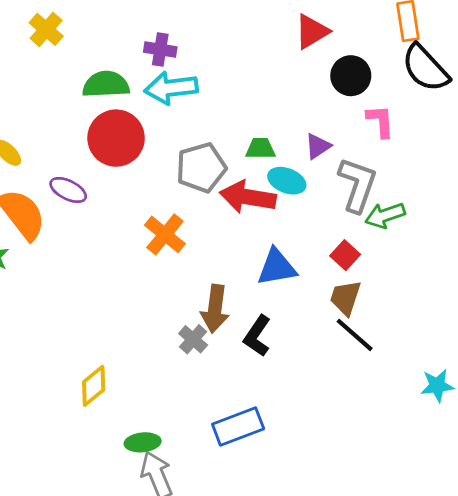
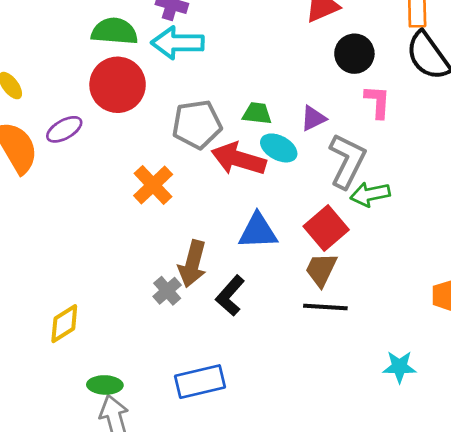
purple ellipse: (68, 190) -> (64, 129), turned -63
red square: (345, 255) -> (326, 228), size x1.5
black line: (355, 335) -> (325, 307), turned -45

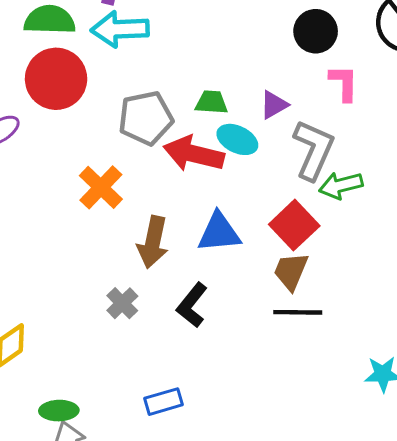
brown arrow: (192, 264) -> (153, 242), moved
blue rectangle: (200, 382) -> (164, 402), size x0.7

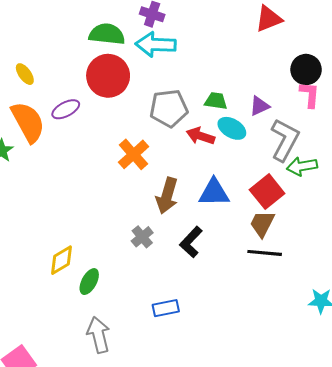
black circle: (316, 31) -> (306, 70), moved
red arrow: (194, 154) -> (201, 136), size x0.7
green ellipse: (59, 411) -> (89, 282), moved, turned -65

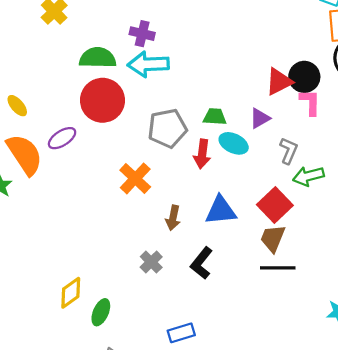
red triangle: (269, 19) -> (279, 82), moved
red arrow: (201, 136) -> (202, 154), turned -96
gray L-shape: (285, 140) -> (289, 151), size x0.6
brown arrow: (167, 196) -> (173, 218), size x0.7

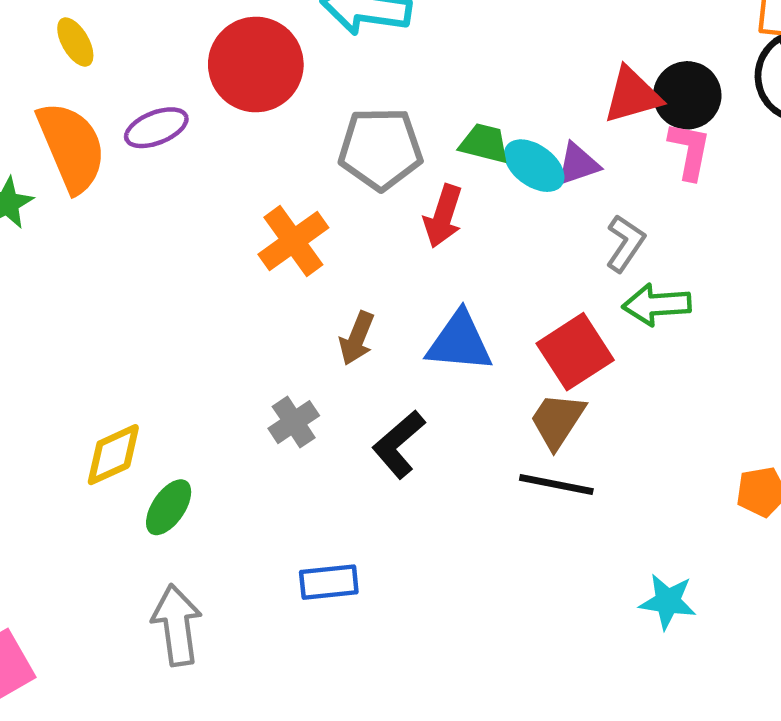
cyan ellipse: (234, 143) -> (534, 166), moved

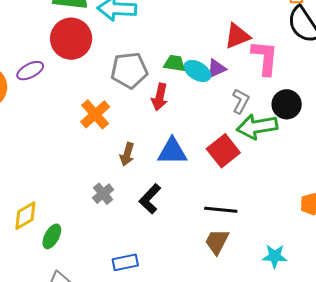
black circle: (687, 95) -> (287, 104), moved
pink L-shape: (690, 151) -> (265, 58), size x1.4
green arrow: (657, 305) -> (257, 127), size x1.4
brown trapezoid: (557, 421) -> (217, 242), moved

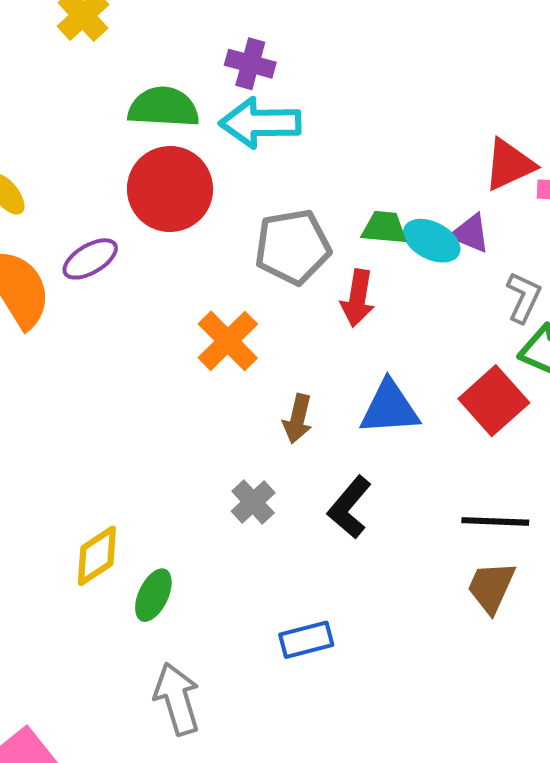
purple triangle: (216, 68) -> (470, 233), turned 50

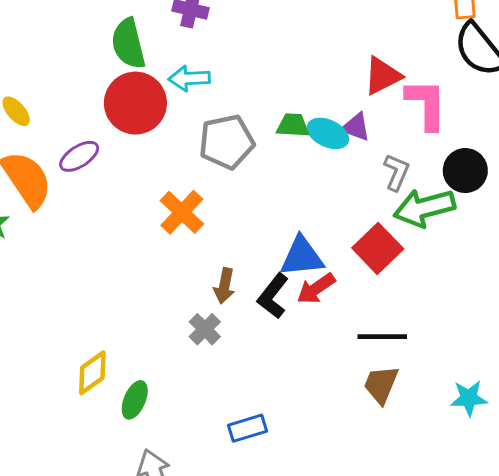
green semicircle: (163, 107) -> (128, 44), turned -105
cyan arrow: (260, 123) -> (189, 78), moved, size x0.7
red arrow: (358, 298) -> (316, 289), moved, turned 48
brown arrow: (298, 419) -> (224, 286), moved
black L-shape: (349, 507) -> (273, 296), moved

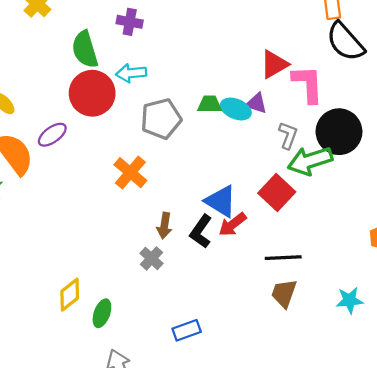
black circle: (465, 171) -> (339, 132), size x1.4
blue triangle: (302, 257) -> (221, 201), turned 40

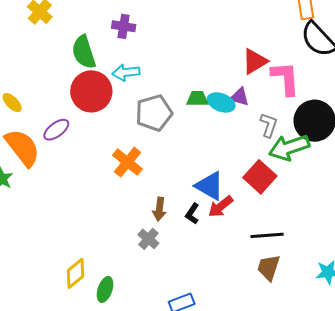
black L-shape: (201, 231) -> (192, 214), size x0.7

